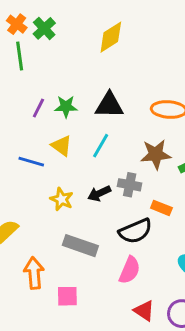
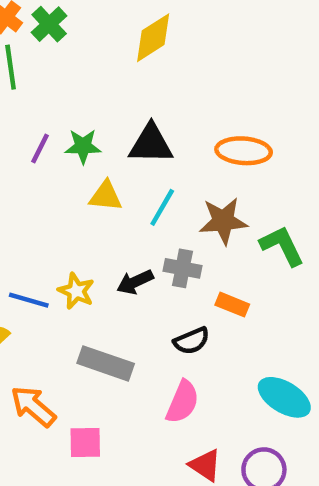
yellow triangle: (62, 146) -> (106, 196), moved, turned -30
cyan line: (101, 146) -> (162, 207), moved
blue line: (31, 162) -> (29, 300), moved
black semicircle: (135, 231) -> (192, 341), size x0.7
orange arrow: (34, 273) -> (33, 406), turned -44

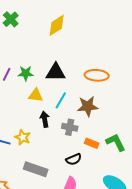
green L-shape: (282, 246) -> (116, 142), moved
black arrow: (135, 282) -> (45, 119), moved, turned 105

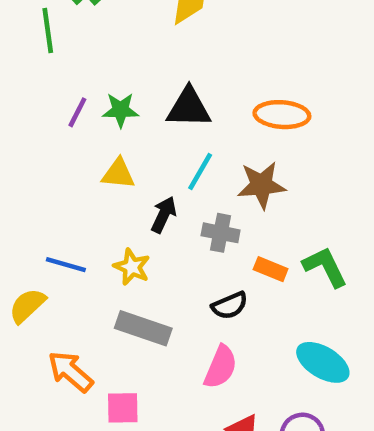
yellow triangle: (36, 95) -> (118, 174), moved
black arrow: (45, 119) -> (164, 215), turned 35
yellow star: (23, 137) -> (132, 267), moved

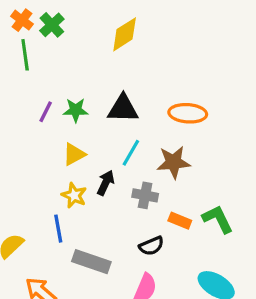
yellow triangle: (118, 174) -> (74, 154), turned -35
blue line: (66, 265) -> (58, 229), moved, turned 64
yellow star: (132, 267) -> (74, 195), moved

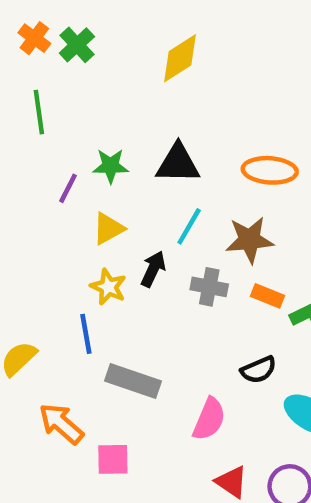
green line: (25, 55) -> (39, 112), moved
purple line: (46, 112) -> (68, 188), moved
orange rectangle: (180, 221) -> (267, 296), moved
black semicircle: (151, 246) -> (259, 370), moved

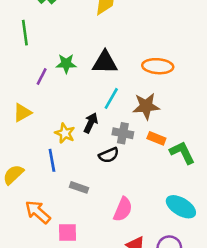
yellow triangle: (108, 229) -> (22, 113), moved
black semicircle: (259, 370) -> (109, 155), moved
gray rectangle: (133, 381) -> (79, 187), size x0.6

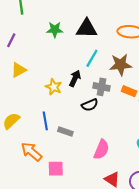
purple line: (42, 77) -> (11, 40), moved
blue line: (52, 160) -> (45, 121), moved

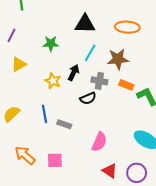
green star: (55, 30) -> (51, 44), moved
orange arrow: (31, 152) -> (25, 155), moved

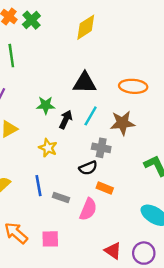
black arrow: (74, 73) -> (66, 119), moved
orange rectangle: (126, 85) -> (105, 188), moved
pink semicircle: (99, 142) -> (88, 209), moved

